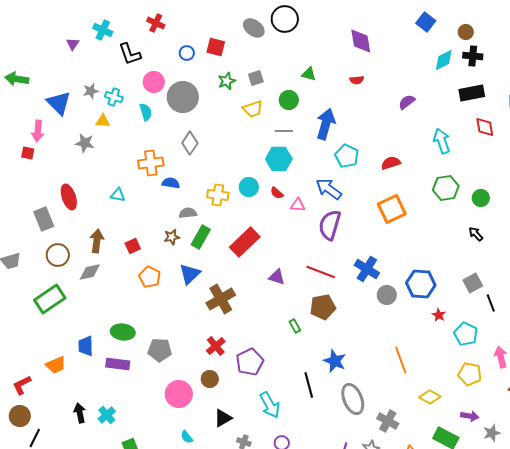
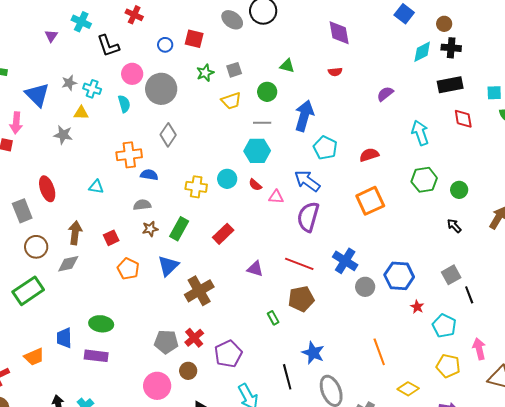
gray semicircle: (188, 213) -> (142, 205), moved
red rectangle: (245, 242) -> (223, 234), size x0.7
gray pentagon: (160, 350) -> (166, 342), moved

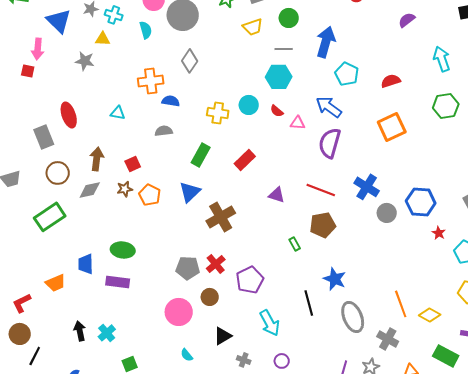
brown star: (150, 229) -> (125, 189), moved
orange line: (379, 352) -> (401, 304), moved

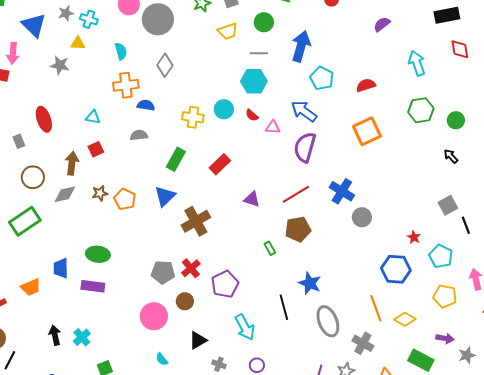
cyan semicircle: (146, 30) -> (121, 51), moved
gray rectangle: (44, 137) -> (19, 141), size x0.6
red square: (133, 164) -> (96, 149), moved
red line: (321, 190) -> (296, 194), turned -52
blue hexagon: (421, 202) -> (396, 269), moved

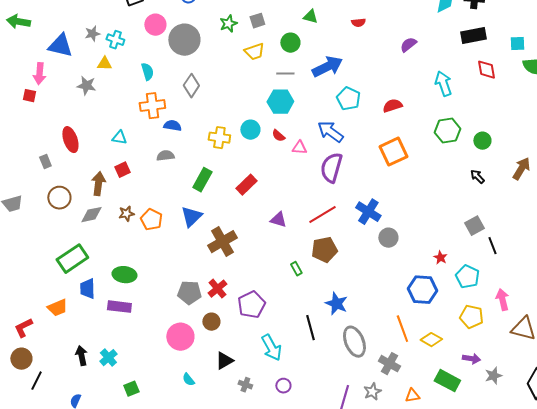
blue triangle: (34, 25) -> (60, 46), turned -32
blue arrow: (301, 46) -> (327, 67), turned 48
green rectangle: (25, 221) -> (72, 259), moved

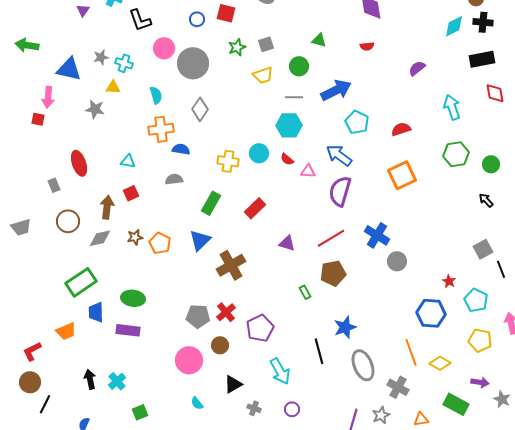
blue star: (336, 304) -> (345, 327), turned 30
gray star: (493, 376) -> (502, 399), turned -30

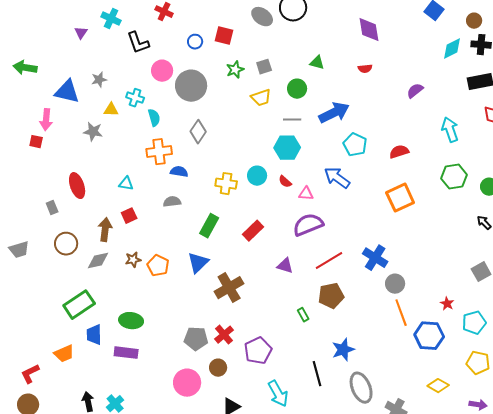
cyan cross: (124, 63) -> (135, 98), moved
purple semicircle: (340, 191) -> (308, 225), moved, turned 52
cyan pentagon: (476, 300) -> (474, 323), turned 30
orange line: (411, 352) -> (401, 313), moved

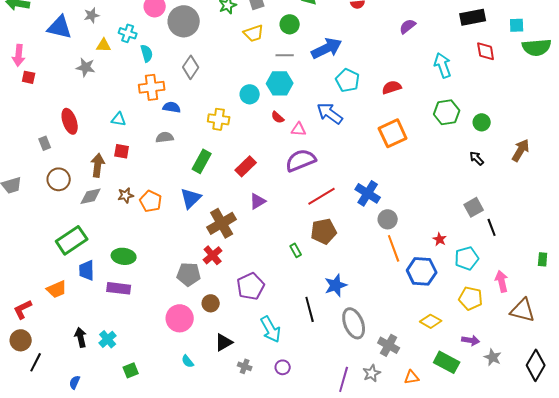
pink arrow: (46, 120) -> (19, 55), moved
cyan circle: (257, 176) -> (250, 94), moved
red square: (129, 216) -> (122, 151), turned 35
purple triangle: (285, 266) -> (258, 201), moved, turned -48
red cross: (224, 335) -> (213, 255), moved

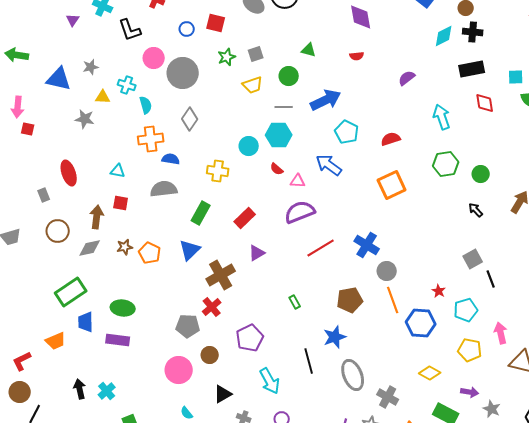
gray semicircle: (165, 137) -> (164, 189), size x1.5
brown pentagon: (324, 231) -> (350, 300), moved

